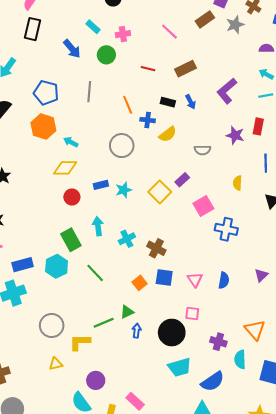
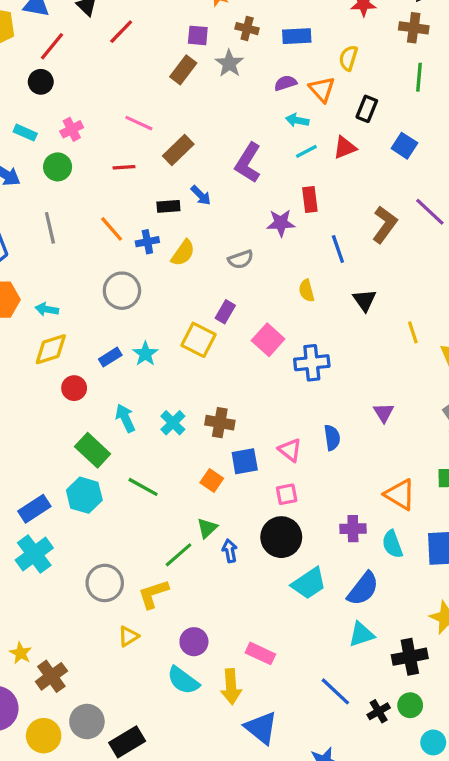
pink line: (169, 32) -> (139, 123), moved
pink square: (192, 314) -> (287, 494), moved

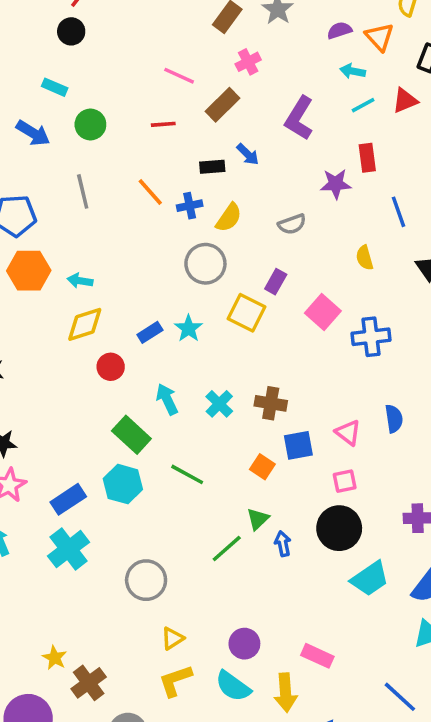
pink cross: (72, 129) -> (248, 62), moved
gray circle: (122, 291) -> (205, 264), moved
yellow L-shape: (153, 594) -> (175, 681), moved

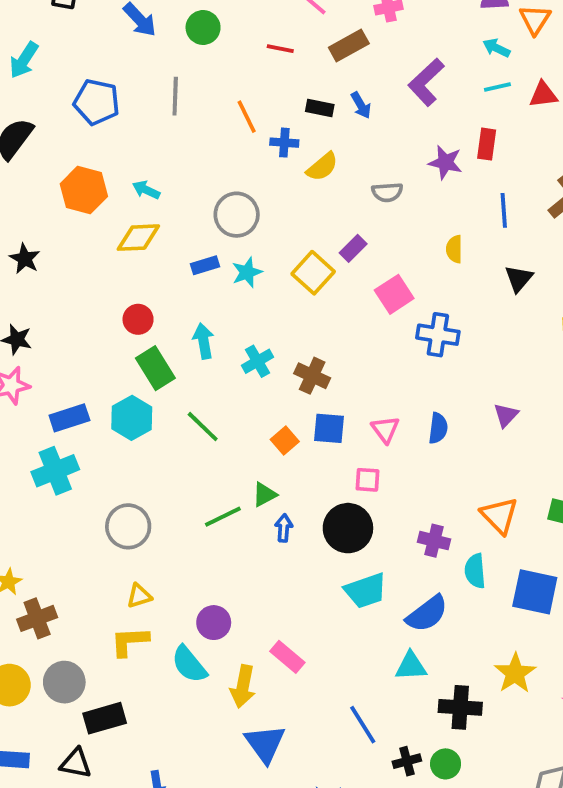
gray circle: (205, 264) -> (237, 215), moved
orange hexagon: (29, 271) -> (84, 190), moved
red circle: (111, 367) -> (138, 319), moved

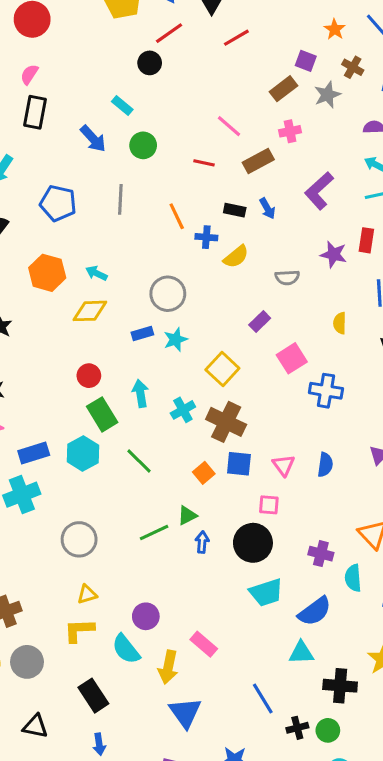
yellow square: (313, 273) -> (222, 369), moved
brown cross: (312, 376) -> (226, 422), size x1.4
black rectangle: (105, 718) -> (93, 696), moved, turned 72

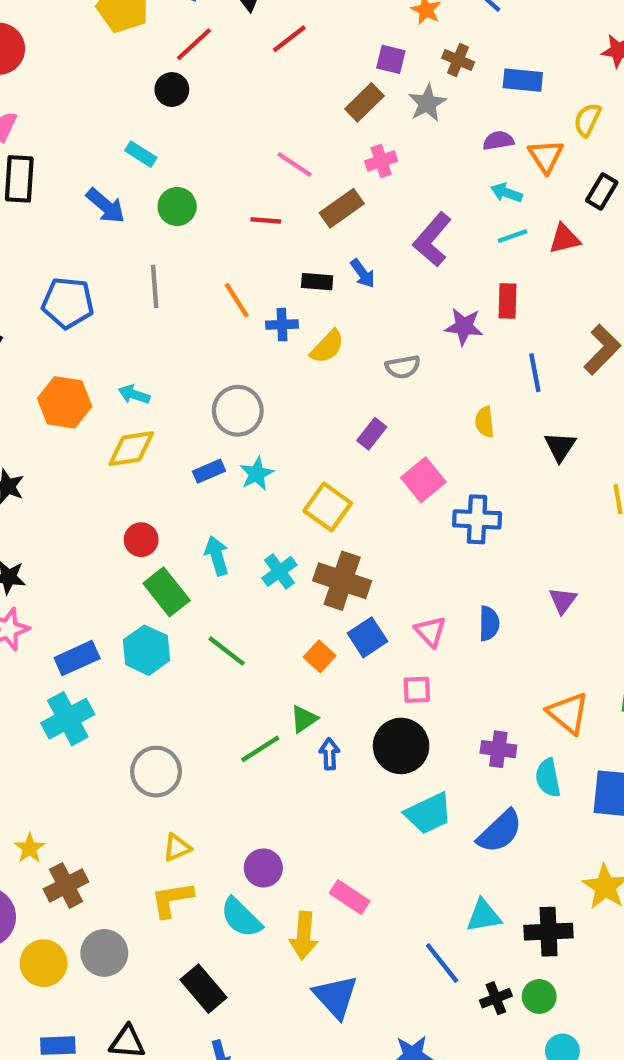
blue square: (239, 464) -> (368, 637), turned -32
cyan triangle: (301, 653) -> (484, 916), moved

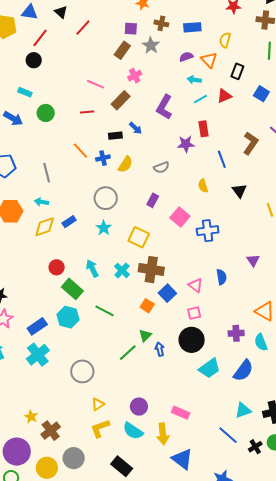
gray line: (155, 286) -> (47, 173), moved
gray circle: (238, 411) -> (106, 198), moved
blue rectangle: (209, 471) -> (69, 222), moved

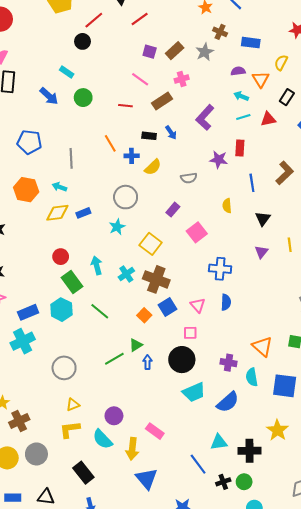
purple square: (131, 29) -> (150, 52), moved
blue cross: (208, 231) -> (220, 269), moved
purple triangle: (253, 260) -> (261, 252), moved

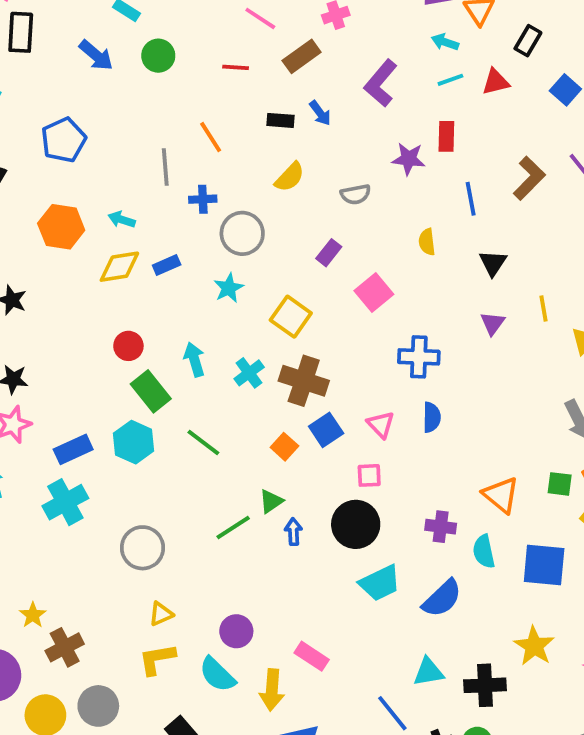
blue pentagon: (29, 142) -> (64, 140), turned -30
blue cross: (132, 156) -> (203, 199), moved
gray line: (71, 158) -> (165, 167), moved

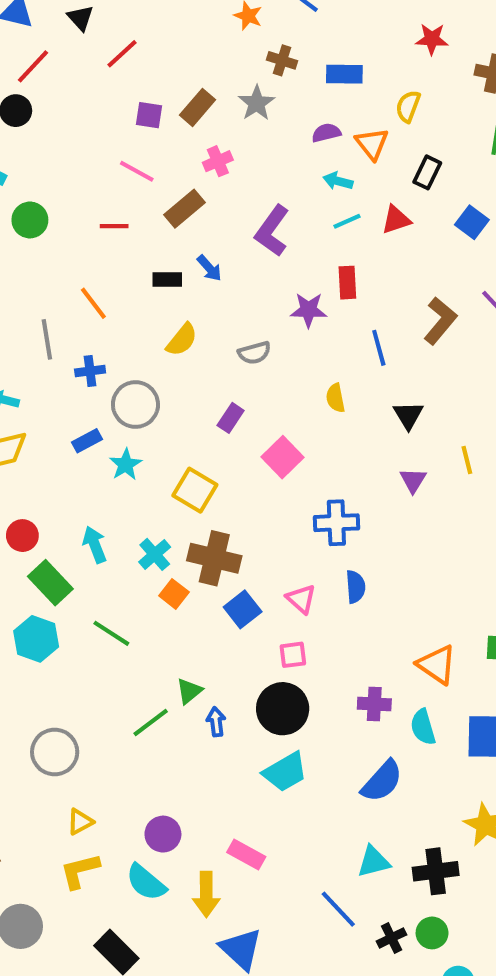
blue rectangle: (167, 265) -> (87, 441), moved
orange square: (284, 447) -> (174, 594), moved
cyan trapezoid: (380, 583) -> (285, 772), moved

